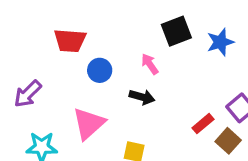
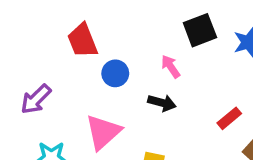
red trapezoid: (70, 41) -> (82, 41), turned 64
red rectangle: (203, 124) -> (229, 118), moved

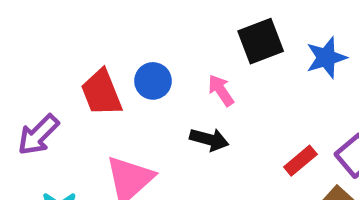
red trapezoid: (82, 41) -> (101, 93), moved
blue circle: (115, 73) -> (153, 81), moved

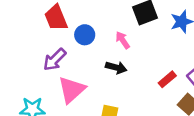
red trapezoid: (101, 93) -> (56, 18), moved
purple arrow: (38, 135) -> (55, 60), moved

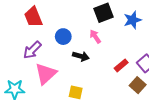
blue circle: (85, 35) -> (63, 37), moved
pink arrow: (123, 40) -> (95, 37), moved

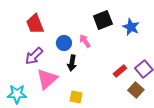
blue star: (132, 20) -> (131, 27), turned -30
pink arrow: (95, 37) -> (85, 41), moved
black arrow: (81, 56) -> (72, 63), moved, turned 84

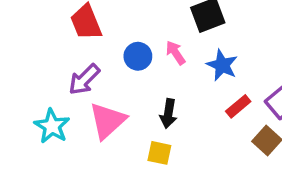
blue star: (131, 27) -> (222, 65), moved
black arrow: (72, 63) -> (168, 114), moved
cyan star: (17, 94) -> (52, 126), moved, turned 30

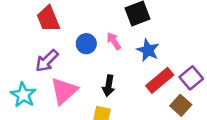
red rectangle: (238, 106) -> (160, 80), size x1.5

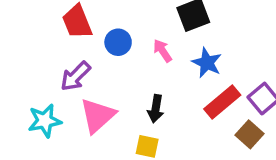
blue circle: (86, 44) -> (118, 42), moved
cyan star: (23, 95) -> (45, 121), turned 30

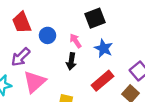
red rectangle: (222, 102) -> (103, 81), moved
black arrow: (156, 109) -> (71, 61), moved

